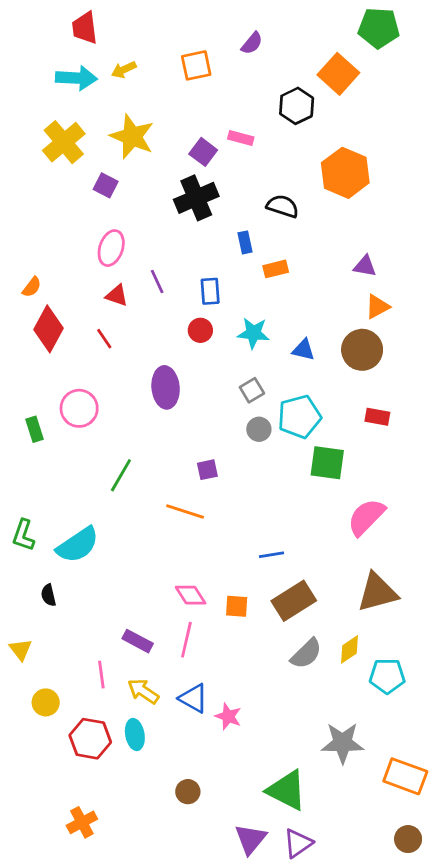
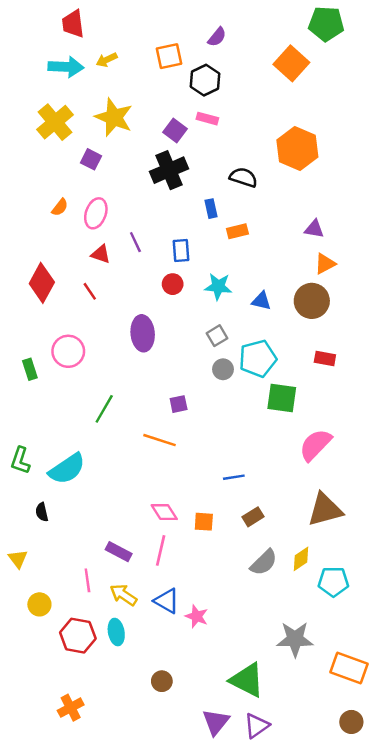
black hexagon: (297, 106) -> (205, 80), moved
orange semicircle: (32, 287) -> (60, 207), moved
brown rectangle: (294, 601) -> (253, 517), size x0.6

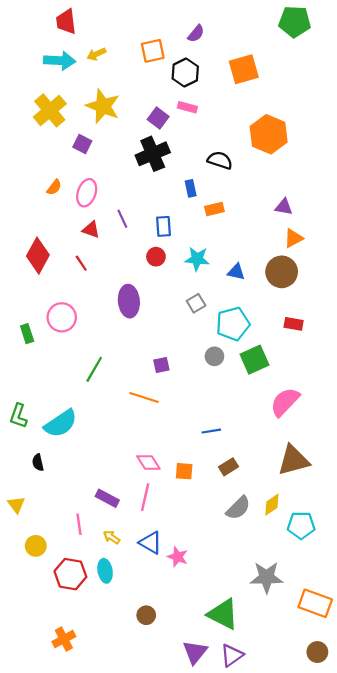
orange square: (291, 63) -> (244, 69), moved, turned 32
gray circle: (223, 369) -> (214, 356), moved
green square: (282, 398) -> (255, 360), turned -32
yellow arrow: (123, 595) -> (112, 537), size x0.7

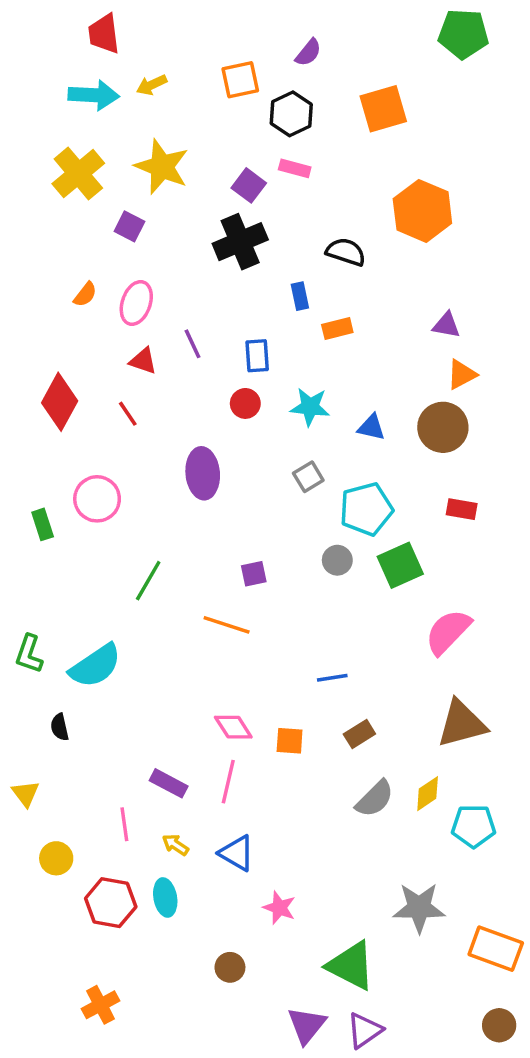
pink star: (178, 557) -> (279, 908), moved

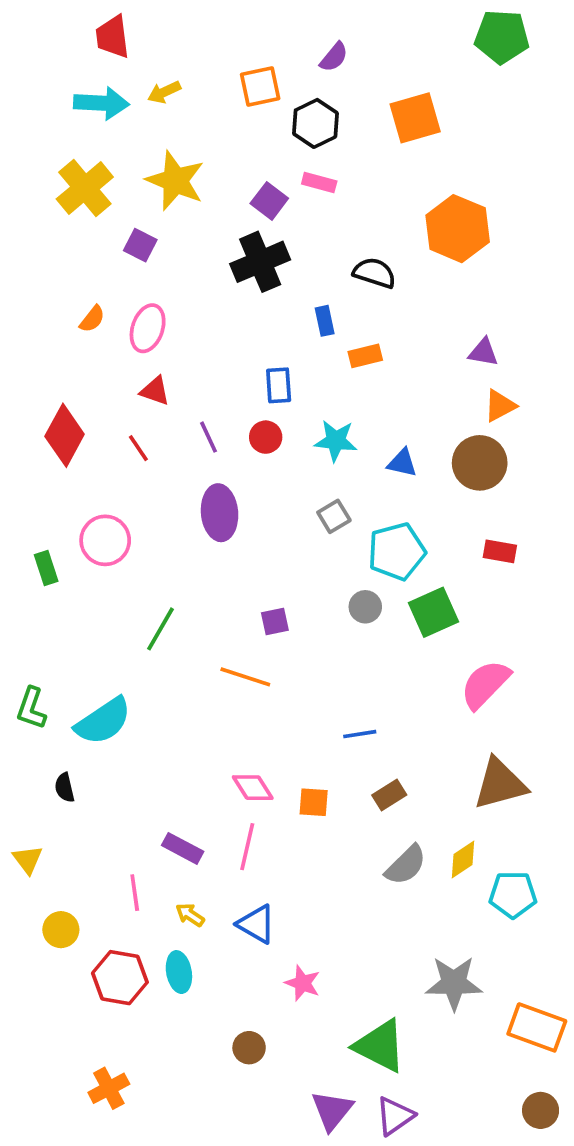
purple line: (192, 344) -> (208, 437), moved

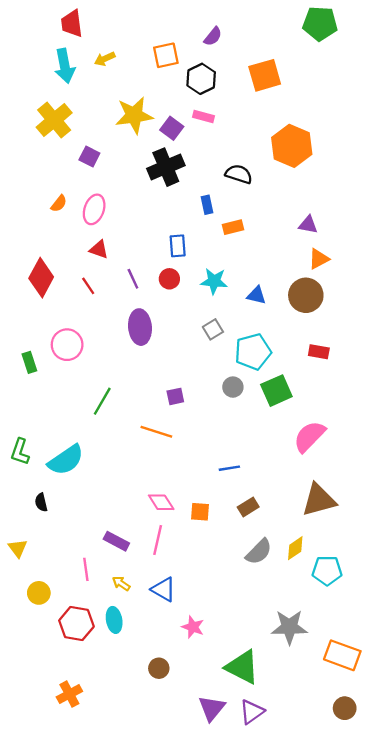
cyan arrow: (101, 103) -> (65, 66), turned 76
yellow star: (175, 181) -> (134, 115), moved, turned -30

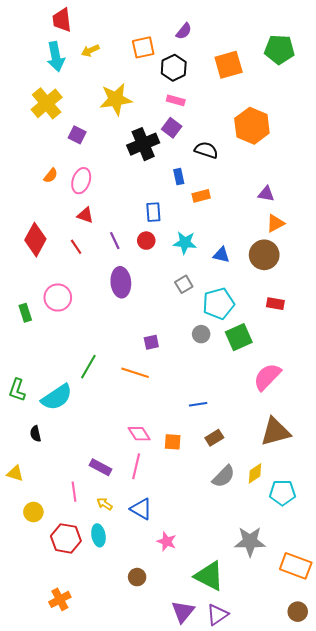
green pentagon: (320, 24) -> (279, 49), moved
purple square: (172, 128) -> (172, 128), moved
green line: (102, 401) -> (88, 367), moved
yellow triangle: (18, 548) -> (15, 473), turned -36

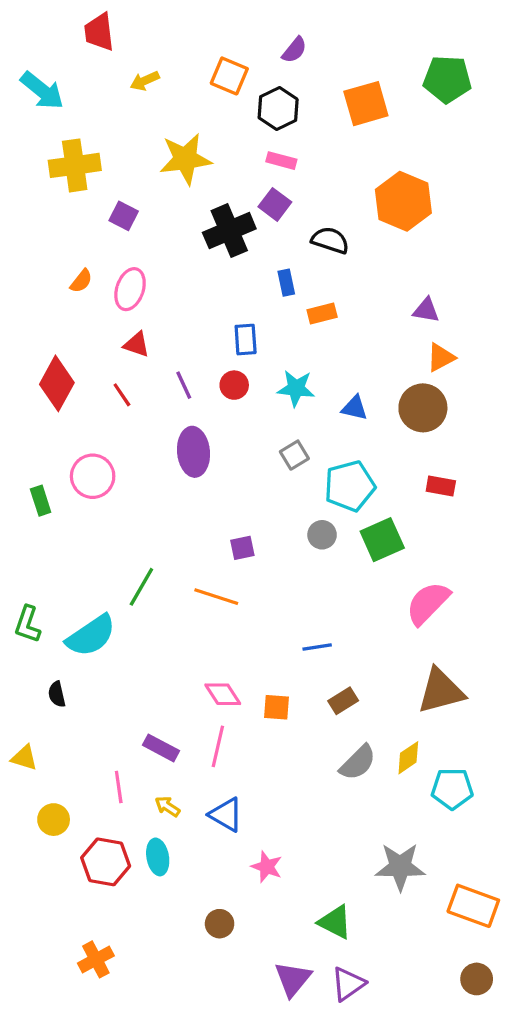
orange square: (143, 47) -> (229, 76), turned 35
cyan arrow: (56, 57) -> (42, 91), moved, turned -40
yellow cross: (47, 103) -> (75, 165), turned 32
green triangle: (209, 576) -> (335, 922), size x0.7

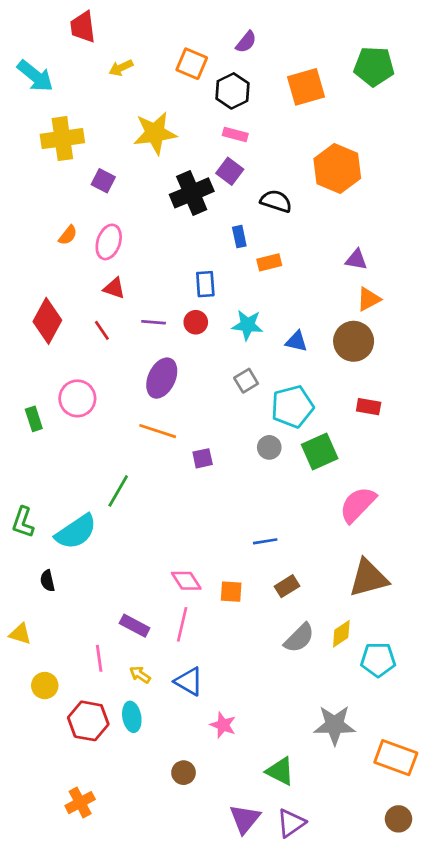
purple line: (184, 385) -> (154, 322), turned -60
purple ellipse: (193, 452) -> (162, 378), turned 30
orange line: (216, 597) -> (158, 431), moved

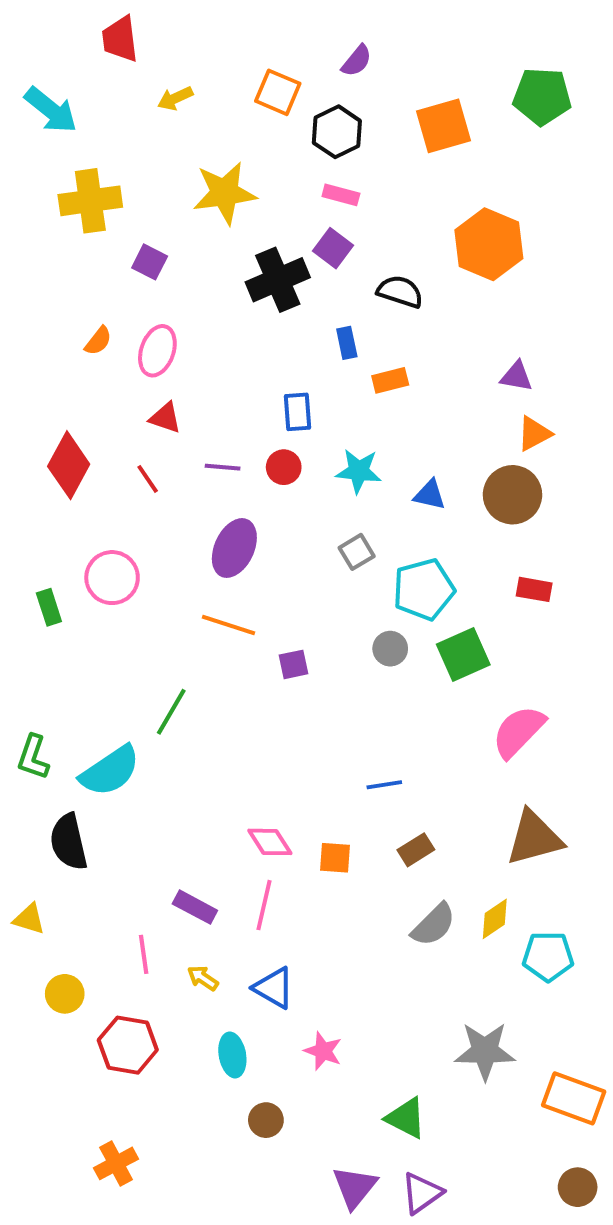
black semicircle: (47, 581) -> (69, 842), size x1.8
cyan ellipse: (132, 717) -> (232, 1055), moved

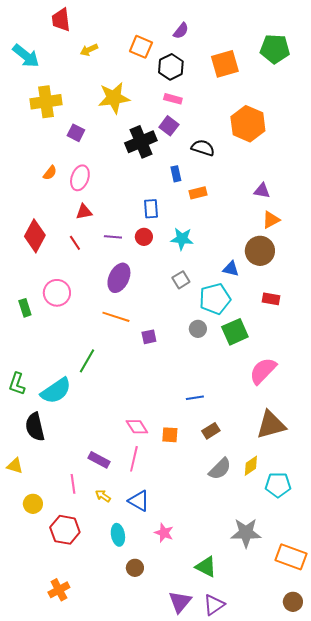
red triangle: (165, 418) -> (84, 212), turned -30
blue triangle: (430, 495) -> (231, 269), moved

